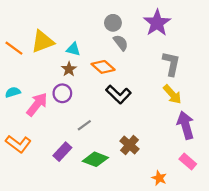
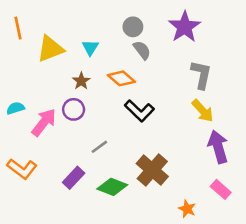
orange line: (14, 48) -> (18, 28), moved, turned 42
cyan triangle: (73, 49) -> (90, 47), moved, turned 48
brown cross: (129, 145) -> (152, 170), size x1.4

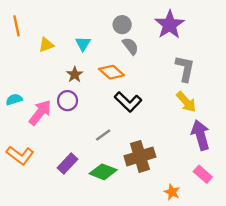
yellow triangle: (50, 49) -> (46, 45), size x0.6
gray line: (99, 147) -> (103, 135), moved
brown cross: (152, 170) -> (140, 156), turned 32

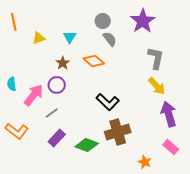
cyan semicircle: (14, 99) -> (12, 84), turned -80
black L-shape: (128, 102) -> (108, 102), moved
gray line: (103, 135) -> (52, 113), moved

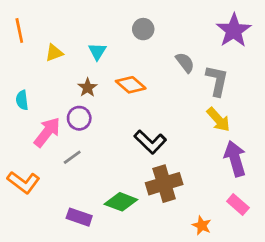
purple star: (143, 21) -> (234, 30), moved
gray semicircle: (110, 39) -> (185, 63), moved
cyan semicircle: (12, 84) -> (22, 100), moved
purple rectangle: (57, 138) -> (79, 217), moved, turned 66

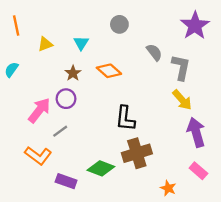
cyan semicircle: (22, 100) -> (11, 70), moved, turned 42
black L-shape: (150, 142) -> (125, 118), turned 52
orange L-shape: (23, 182) -> (38, 156), moved

